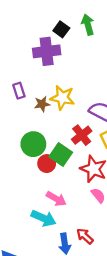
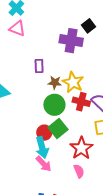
red cross: (82, 135) -> (81, 102), moved, turned 36
green circle: (33, 144) -> (54, 105), moved
cyan arrow: (44, 218) -> (42, 147), moved, turned 35

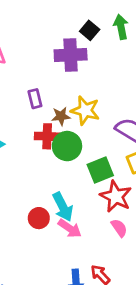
red cross: (81, 102) -> (47, 136), moved
green square: (58, 129) -> (100, 170), moved, turned 30
red circle: (44, 133) -> (39, 218), moved

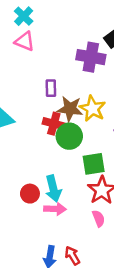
brown star: (61, 116) -> (70, 109), size x1.5
pink arrow: (70, 228) -> (55, 209), turned -45

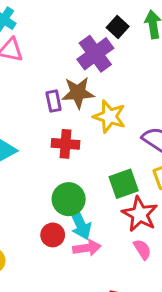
purple cross: (91, 57) -> (95, 54), turned -36
brown star: (70, 109) -> (78, 93), moved
green circle: (69, 136) -> (69, 199), moved

